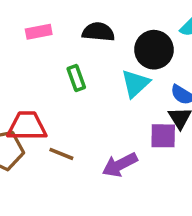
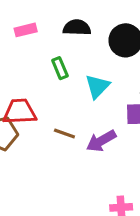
cyan triangle: (135, 84) -> (97, 86), moved
brown line: (61, 154) -> (64, 134), moved

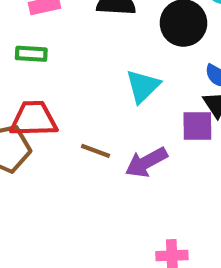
green rectangle: (60, 68) -> (31, 54), moved, turned -65

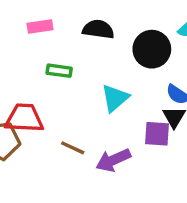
green rectangle: (31, 54) -> (59, 71), moved

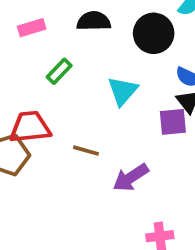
green rectangle: (59, 71) -> (59, 71), turned -45
purple arrow: (113, 160) -> (131, 178), moved

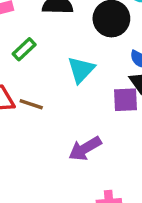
brown line: (86, 151) -> (31, 104), moved

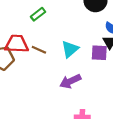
cyan triangle: (81, 70) -> (70, 49), moved

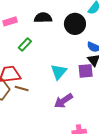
brown line: (39, 50) -> (22, 89), moved

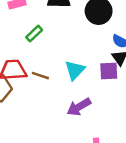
brown line: (22, 89) -> (40, 76), moved

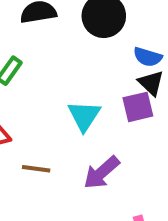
brown line: (40, 76) -> (36, 169), moved

